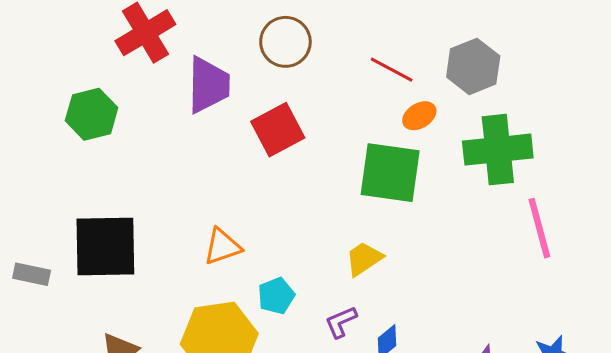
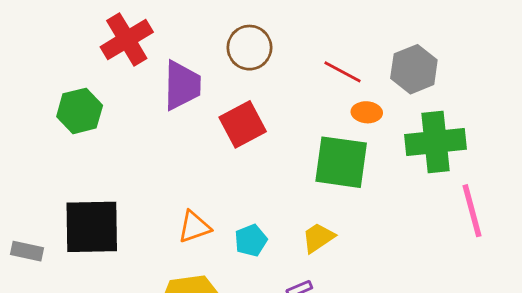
orange ellipse: (419, 116) -> (367, 112), turned 36
cyan pentagon: (276, 296) -> (251, 240), moved

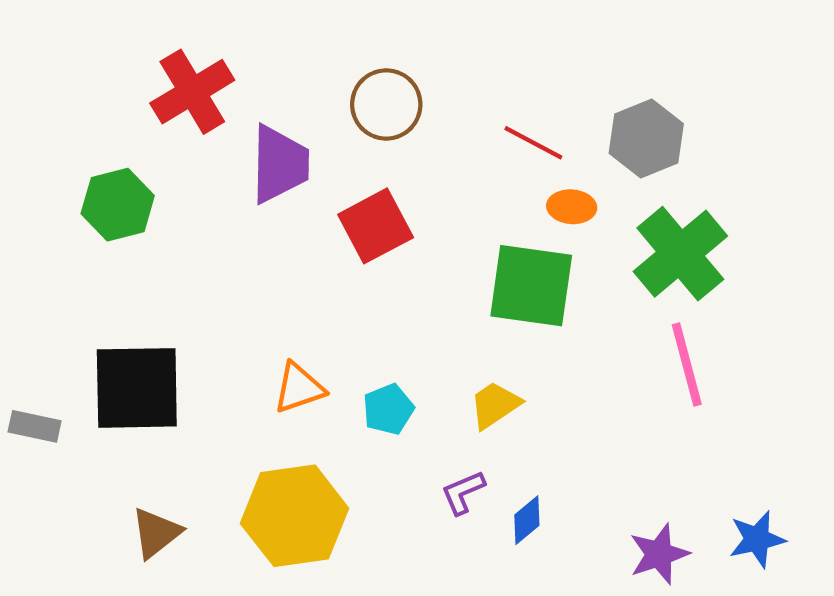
green cross: (436, 142) -> (680, 254), turned -34
pink line: (472, 211) -> (687, 364), moved

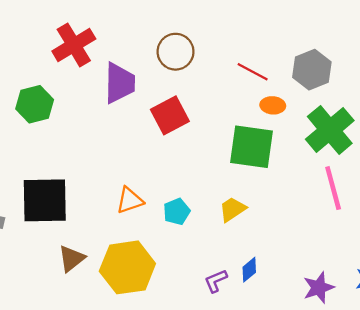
purple L-shape: (463, 492) -> (216, 281), moved
brown triangle: (156, 533) -> (72, 258), moved

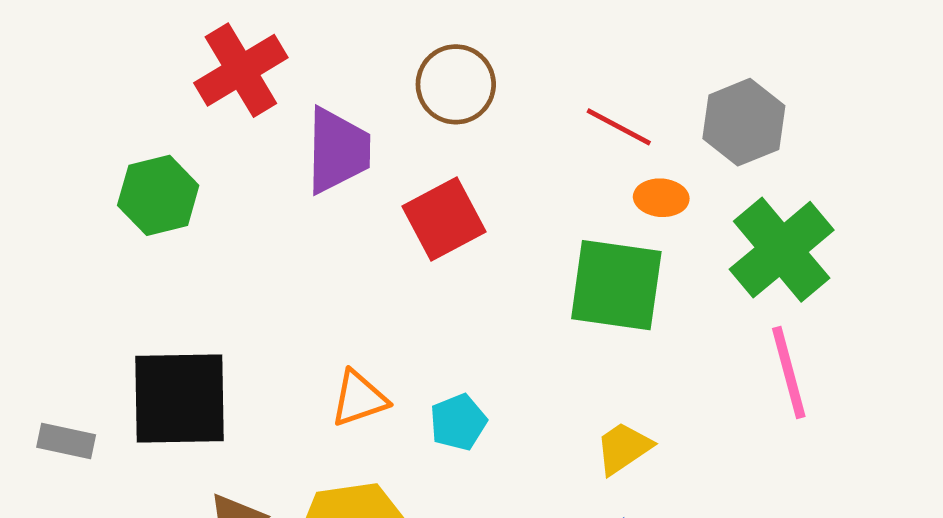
yellow trapezoid: (233, 209) -> (623, 448), moved

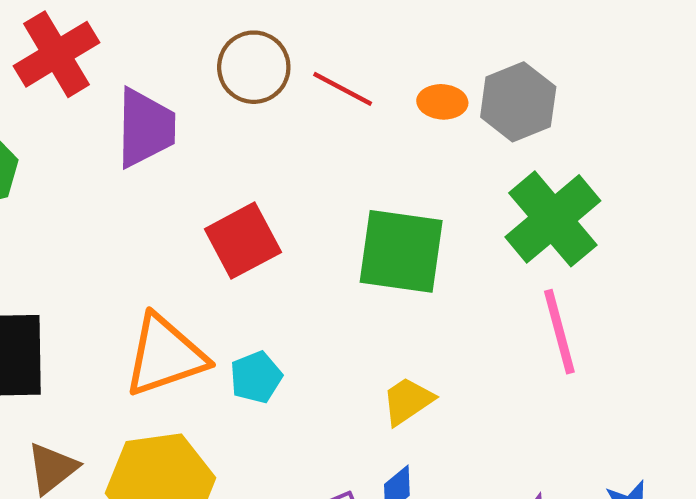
red line: (619, 127) -> (343, 89), moved
orange ellipse: (661, 198) -> (442, 102), moved
red square: (444, 219) -> (243, 241), moved
orange triangle: (359, 398) -> (165, 355), size x1.6

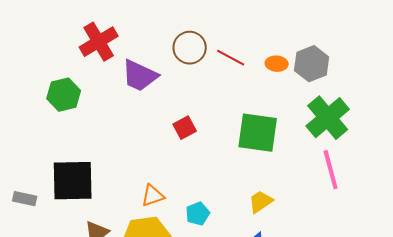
purple trapezoid: (145, 128) -> (140, 76), turned 114
red square: (243, 241) -> (185, 128), size x0.7
orange triangle: (165, 355) -> (153, 196), moved, size x0.6
cyan pentagon: (256, 377) -> (198, 214), moved

